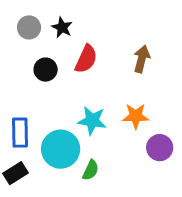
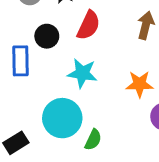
cyan star: (92, 121) -> (82, 73), moved
blue rectangle: (20, 133) -> (21, 61), moved

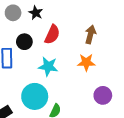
orange star: (140, 84) -> (86, 62), moved

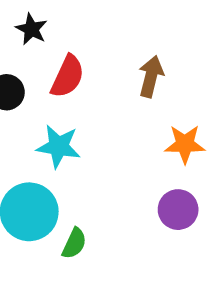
orange star: (86, 62) -> (185, 144), moved

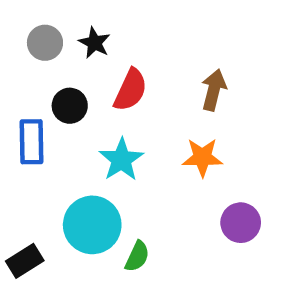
orange star: (185, 144) -> (202, 157), moved
cyan star: (59, 146) -> (121, 160), turned 30

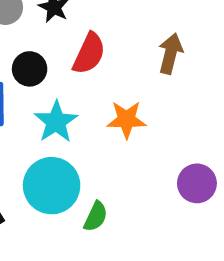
orange star: (202, 157) -> (126, 120), moved
cyan star: (121, 160) -> (56, 122), moved

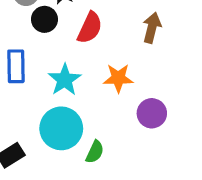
black circle: (30, 69) -> (44, 19), moved
purple circle: (197, 183) -> (152, 113), moved

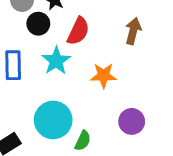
cyan star: (65, 80) -> (56, 61), moved
purple circle: (152, 113) -> (132, 121), moved

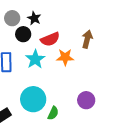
red semicircle: (78, 31) -> (50, 39), turned 42
orange star: (104, 76) -> (65, 57), moved

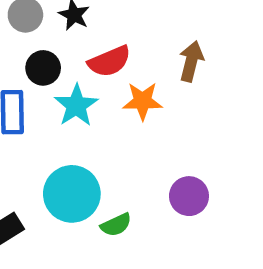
black circle: (23, 34) -> (43, 68), moved
green semicircle: (53, 113) -> (116, 225), turned 40

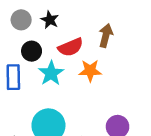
brown arrow: (191, 61) -> (106, 35), moved

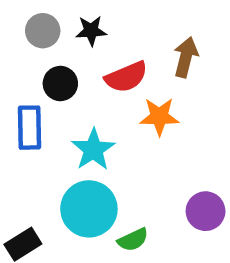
black star: (50, 20) -> (91, 31), turned -30
cyan star: (51, 73) -> (93, 150), moved

